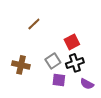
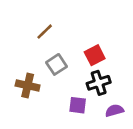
gray square: (53, 61) -> (57, 64), moved
purple semicircle: (87, 84) -> (114, 110), turned 136

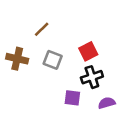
gray square: (57, 64) -> (53, 60), turned -36
brown cross: (28, 85) -> (17, 59), moved

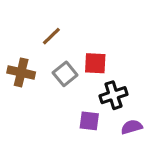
red square: (88, 51) -> (95, 63), moved, turned 30
gray square: (53, 60) -> (65, 74), turned 30

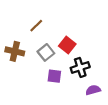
red square: (95, 63) -> (67, 45), turned 35
purple square: (89, 121) -> (54, 76), moved

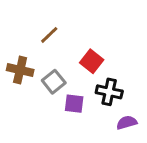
gray square: (46, 52) -> (54, 82), moved
black cross: (80, 67) -> (109, 92), turned 30

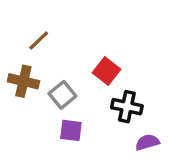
brown line: (49, 35) -> (39, 41), moved
purple square: (74, 104) -> (71, 130), moved

